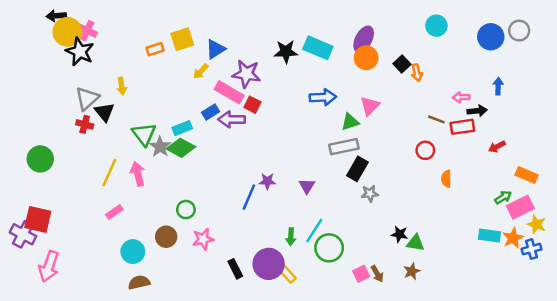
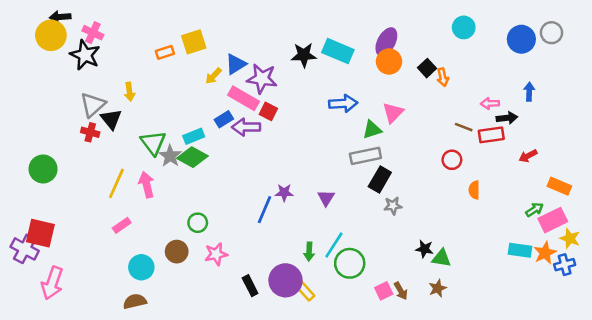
yellow circle: (67, 32) -> (51, 35), moved
blue triangle: (216, 49) -> (236, 64), moved
brown semicircle: (139, 282) -> (135, 301), moved

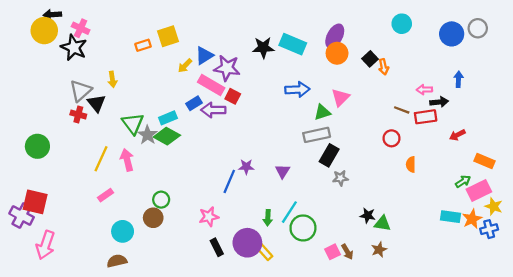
green circle: (198, 223) -> (161, 200), moved
pink star: (216, 254) -> (209, 217), moved

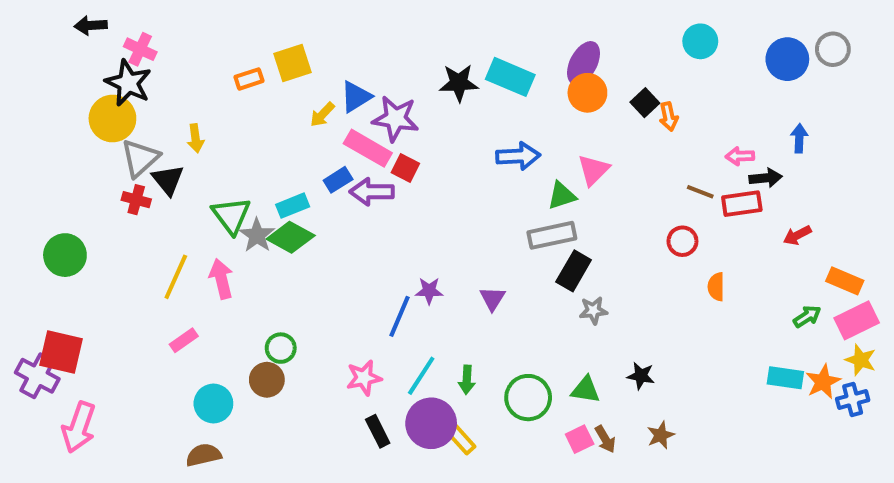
yellow circle: (44, 31) -> (112, 118), moved
pink rectangle: (479, 191) -> (857, 320), moved
cyan line: (289, 212) -> (421, 376), moved
green triangle: (382, 223) -> (585, 390), moved

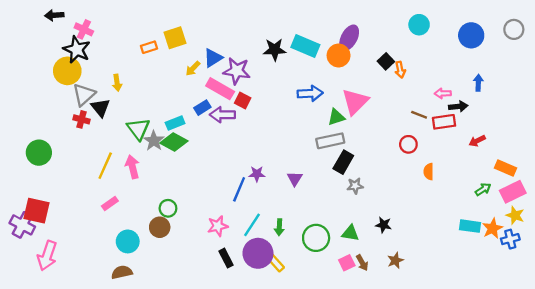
gray circle: (833, 49) -> (514, 29), moved
orange circle: (587, 93) -> (339, 55), moved
pink triangle: (593, 170) -> (355, 102), size x1.4

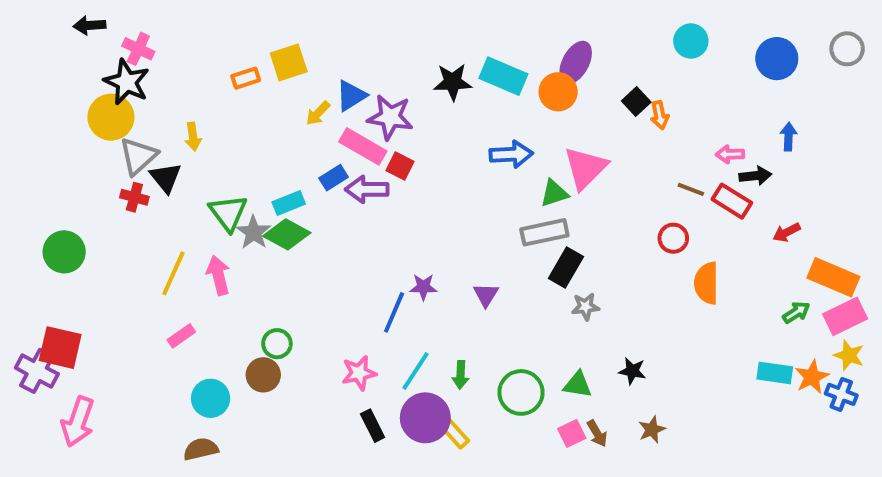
red rectangle: (444, 122) -> (732, 201), turned 40
orange rectangle: (506, 168) -> (833, 277), size x1.4
orange semicircle: (429, 172) -> (706, 283), size x1.5
blue cross: (510, 239) -> (841, 394), turned 36

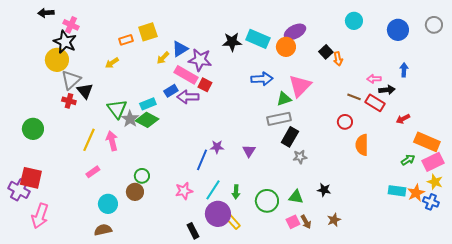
purple ellipse: (576, 62) -> (295, 32), turned 35
yellow arrow: (193, 137) -> (112, 63), moved, turned 64
black rectangle: (373, 426) -> (193, 231), moved

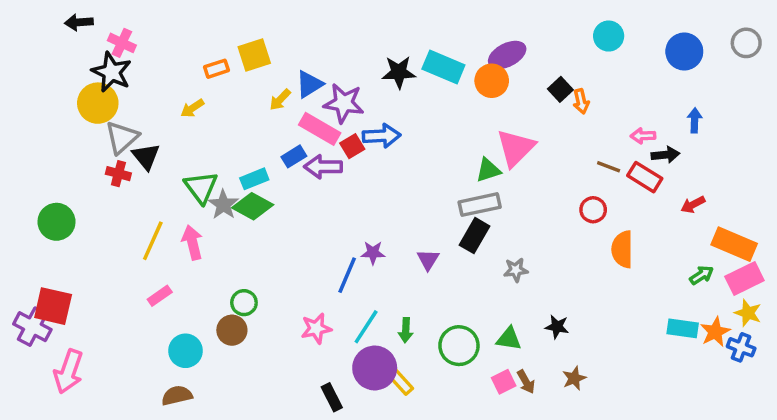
blue arrow: (262, 79) -> (382, 136), moved
red square: (205, 85) -> (352, 146), turned 32
black rectangle: (290, 137) -> (474, 236), moved

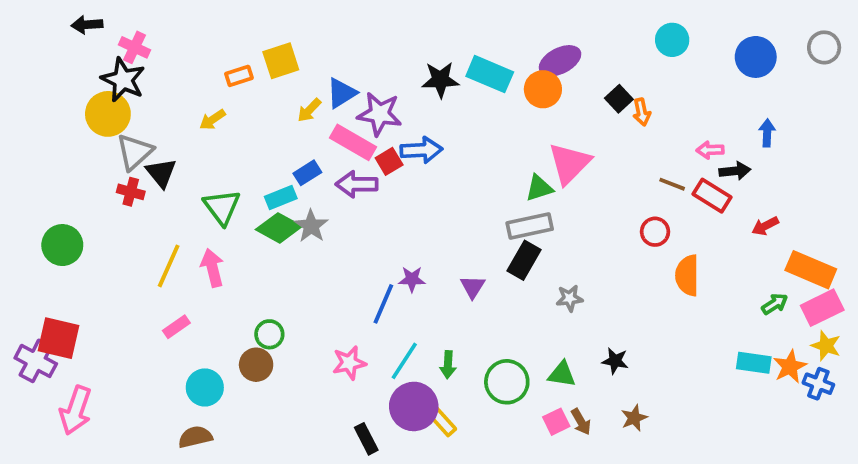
blue rectangle: (294, 156) -> (307, 173), moved
gray star: (223, 205) -> (311, 226), moved

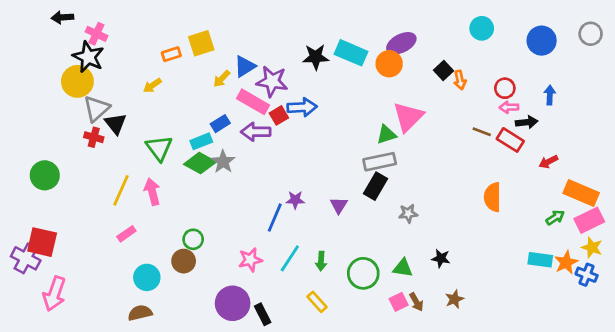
red circle: (655, 232) -> (505, 88), moved
purple circle: (414, 406) -> (233, 303), moved

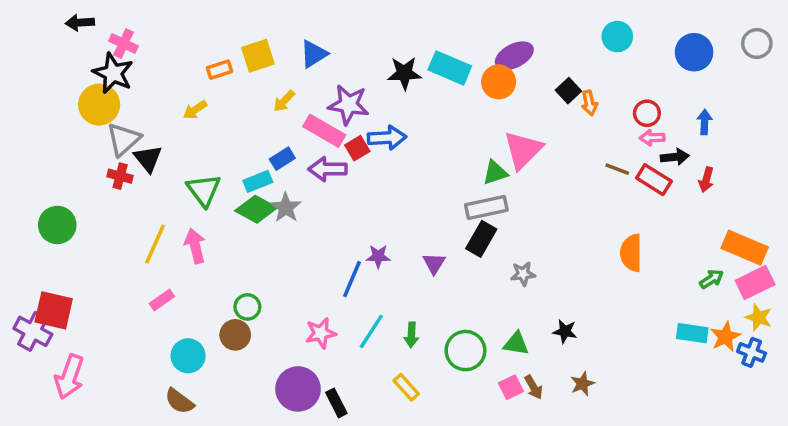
blue triangle: (245, 66) -> (314, 54), moved
red arrow: (548, 162) -> (706, 180), moved, turned -48
brown semicircle: (140, 313) -> (179, 401), turned -130

